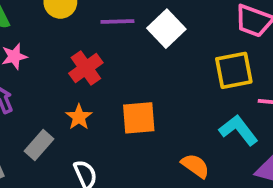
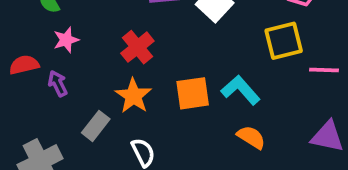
orange star: (79, 117) -> (133, 96), size x1.4
cyan L-shape: (239, 130) -> (241, 90), moved

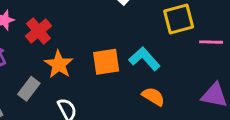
red cross: (137, 47) -> (38, 31), moved

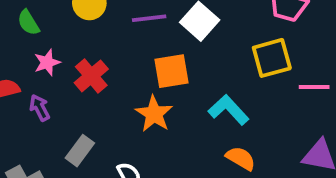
orange square: (106, 62) -> (171, 71), moved
orange star: (59, 64) -> (154, 114), moved

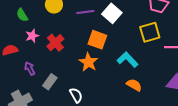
orange square: (171, 71) -> (97, 40), turned 30
purple arrow: (40, 108) -> (30, 68), moved

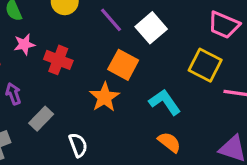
purple line: (85, 12) -> (111, 20), turned 48
yellow square: (150, 32) -> (205, 65), turned 35
red cross: (55, 43) -> (58, 60), turned -36

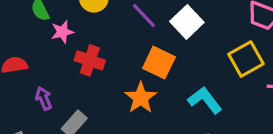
pink star: (24, 44) -> (62, 32), moved
yellow square: (205, 65) -> (246, 59), turned 36

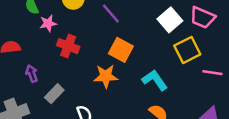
white square: (187, 22) -> (170, 20), moved
orange star: (141, 98) -> (106, 76), turned 30

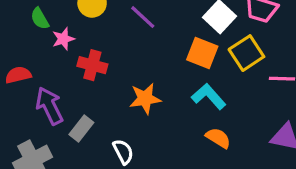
orange square: (121, 50) -> (202, 53), moved
purple arrow: (32, 74) -> (49, 106), size x1.6

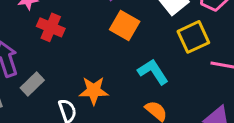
orange square: (202, 53) -> (125, 26), moved
orange star: (145, 99) -> (94, 91), moved

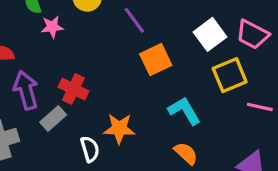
orange square: (125, 26) -> (156, 60), turned 32
red cross: (51, 27) -> (73, 89), moved

